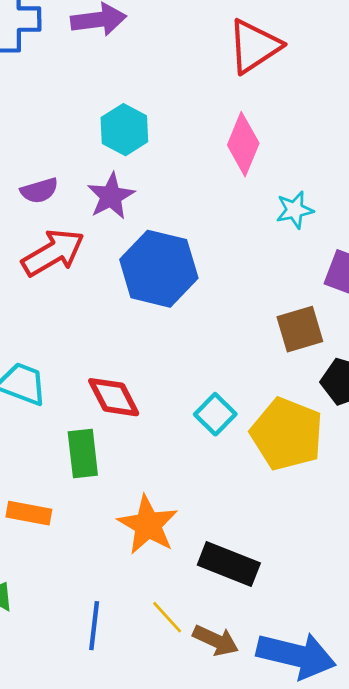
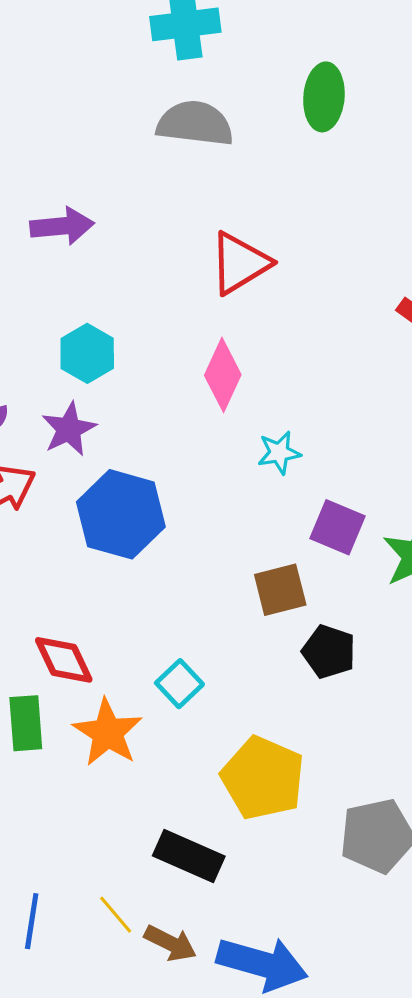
yellow pentagon: (287, 434) -> (263, 778), moved
orange star: (148, 525) -> (108, 733), moved

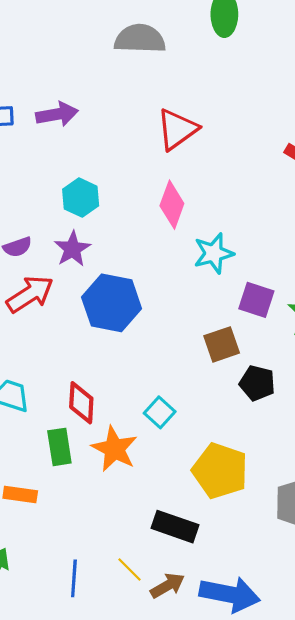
cyan star: (279, 453) -> (214, 253), size x1.4
red diamond: (64, 660) -> (81, 403), turned 33
brown arrow: (170, 943) -> (168, 586), turned -52

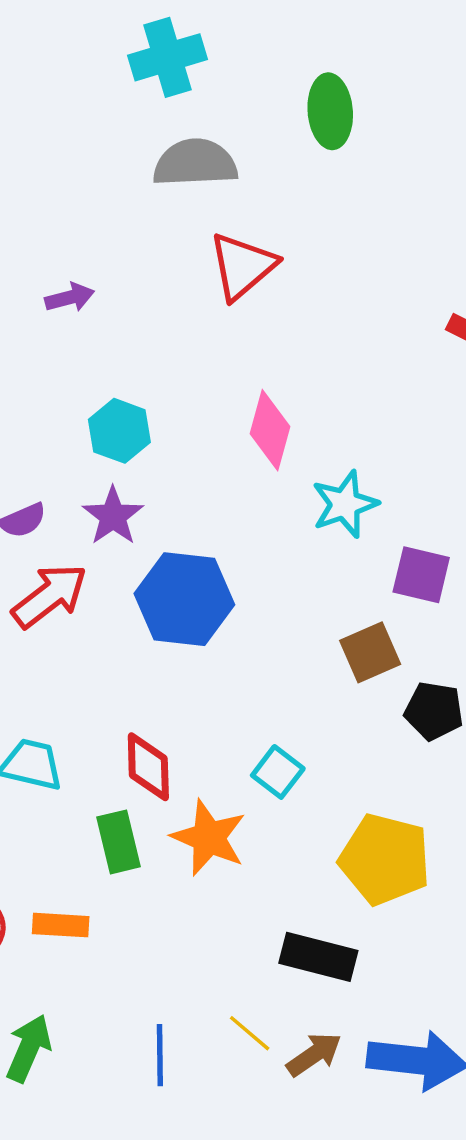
purple arrow: (57, 114) -> (70, 298), size x0.7
red triangle: (177, 129) -> (242, 266), moved

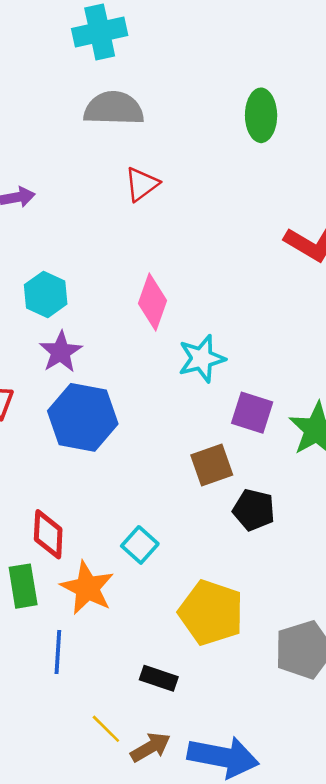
green ellipse: (330, 111) -> (261, 115), moved
red triangle: (242, 266) -> (142, 184), size x0.7
purple star: (113, 516) -> (61, 352), moved
black rectangle: (318, 957) -> (159, 678), size x0.7
blue line: (160, 1055) -> (58, 652), moved

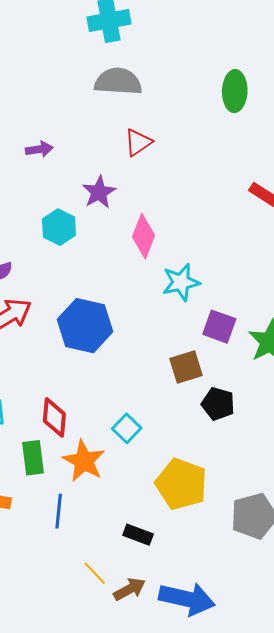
purple star: (61, 352) -> (99, 192), moved

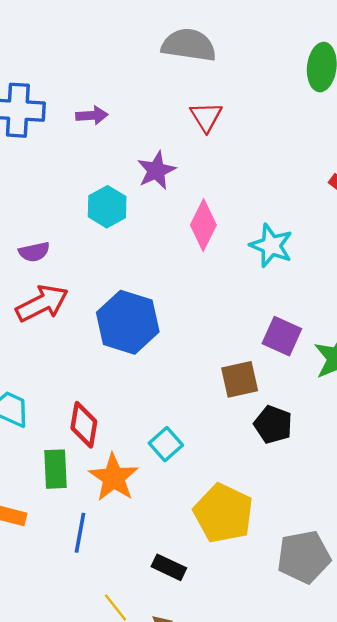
red triangle: (138, 142) -> (206, 117), turned -32
cyan star: (181, 282) -> (271, 246), moved, turned 30

